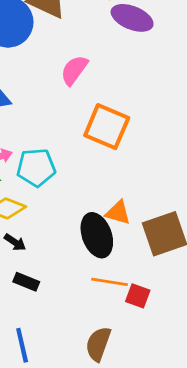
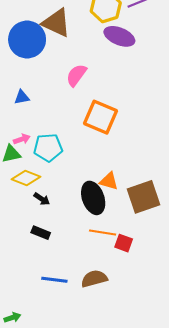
black arrow: (15, 242) -> (42, 199), moved
brown semicircle: (98, 344) -> (94, 279), turned 55
blue line: (22, 345) -> (54, 280), moved, turned -70

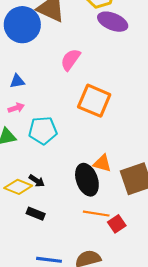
pink arrow: (22, 139) -> (16, 108), moved
yellow diamond: (26, 178) -> (18, 187), moved
red square: (124, 243) -> (117, 224), turned 36

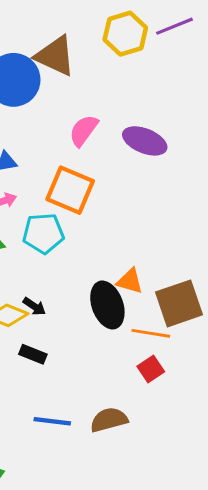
purple ellipse: (113, 22) -> (145, 141), moved
orange square: (94, 101) -> (70, 190), moved
orange line: (96, 214) -> (151, 333), moved

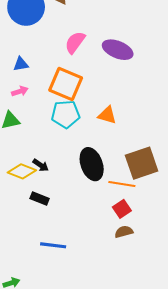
cyan pentagon: (43, 233) -> (66, 114), moved
orange triangle: (130, 281) -> (107, 115), moved
brown semicircle: (109, 420) -> (124, 232), moved, size x0.7

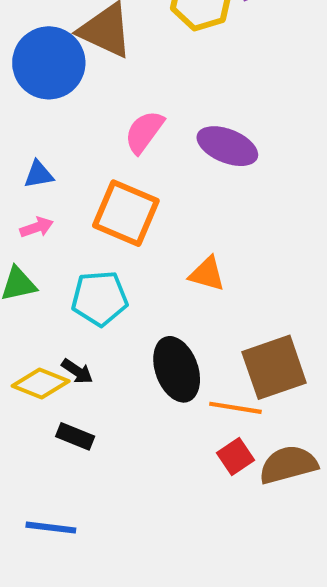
cyan pentagon: (66, 114) -> (100, 298), moved
brown semicircle: (124, 232) -> (288, 465), moved, size x1.6
blue line: (53, 245) -> (51, 528), moved

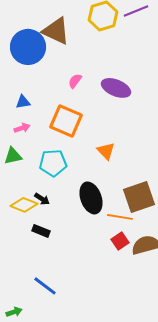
pink semicircle: (144, 132) -> (75, 81), size x0.7
orange triangle: (207, 274) -> (106, 151), turned 30
blue line: (51, 528) -> (45, 286), moved, turned 30

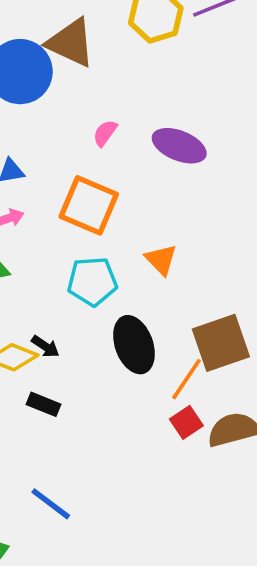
cyan pentagon: (53, 163) -> (92, 281), moved
orange line: (120, 217) -> (186, 379), turned -65

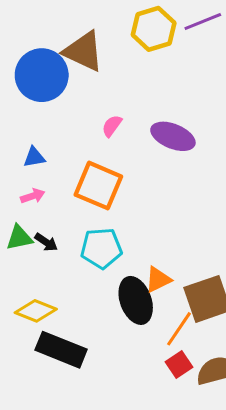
orange triangle: (161, 260) -> (158, 280), moved, turned 48
black arrow: (45, 346) -> (46, 242), moved
black rectangle: (44, 404) -> (61, 350), size x1.8

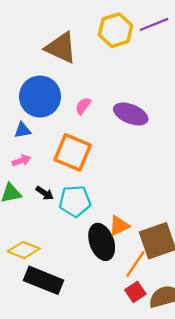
blue circle: (42, 75) -> (40, 97), moved
black arrow: (46, 242) -> (45, 193), moved

